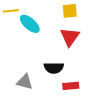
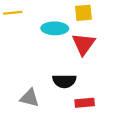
cyan ellipse: (30, 24) -> (55, 28), moved, turned -40

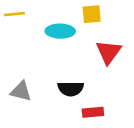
red triangle: (84, 44) -> (109, 52), moved
gray triangle: (30, 98) -> (21, 91), moved

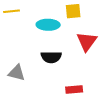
black semicircle: (71, 89) -> (51, 57), moved

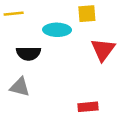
black semicircle: (51, 57) -> (28, 53), moved

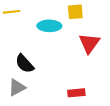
black semicircle: (28, 53) -> (24, 64), moved, turned 48
gray triangle: (20, 87) -> (17, 87), moved, turned -42

